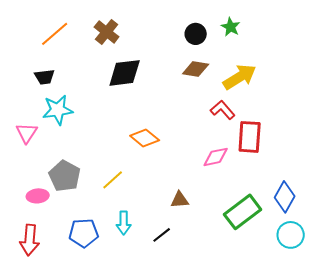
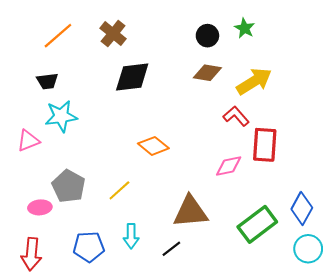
pink triangle: (27, 133) -> (28, 141), turned 35
brown triangle: (180, 200) -> (190, 212), size x1.8

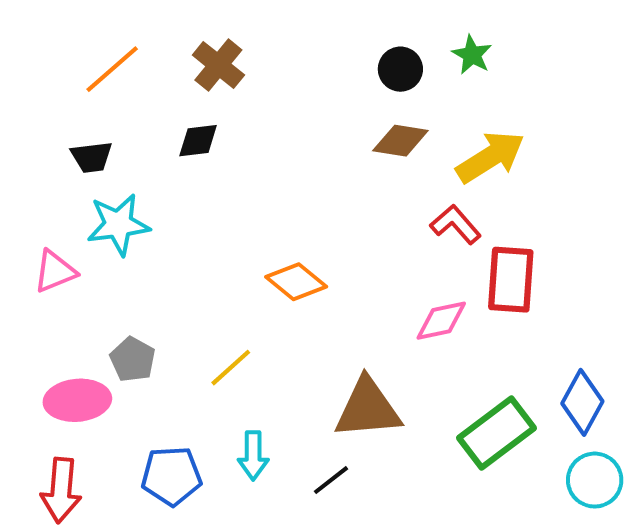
black diamond: (132, 77) -> (198, 141), moved, size x0.6
gray pentagon: (69, 186) -> (133, 359), size x0.7
pink ellipse: (40, 207) -> (77, 400), size x1.4

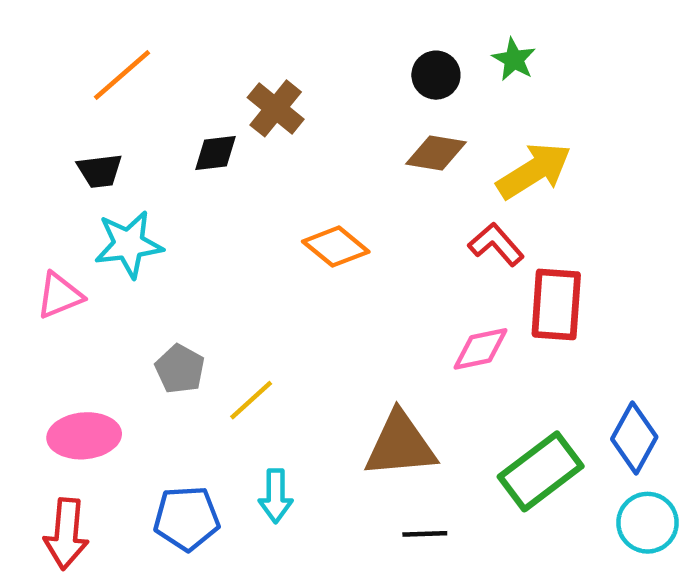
brown cross: (218, 65) -> (276, 108), moved
orange diamond: (296, 282) -> (336, 247), moved
gray pentagon: (133, 359) -> (180, 369), moved
black line: (331, 480) -> (425, 534), moved, turned 36

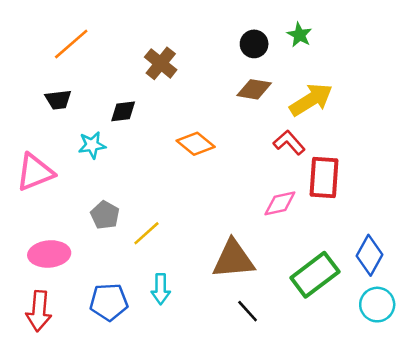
black diamond: (215, 153) -> (123, 111), moved
cyan star: (129, 244) -> (92, 145), moved, size x0.7
pink triangle: (60, 296) -> (35, 172), size x1.4
black line: (425, 534) -> (248, 311), turned 50

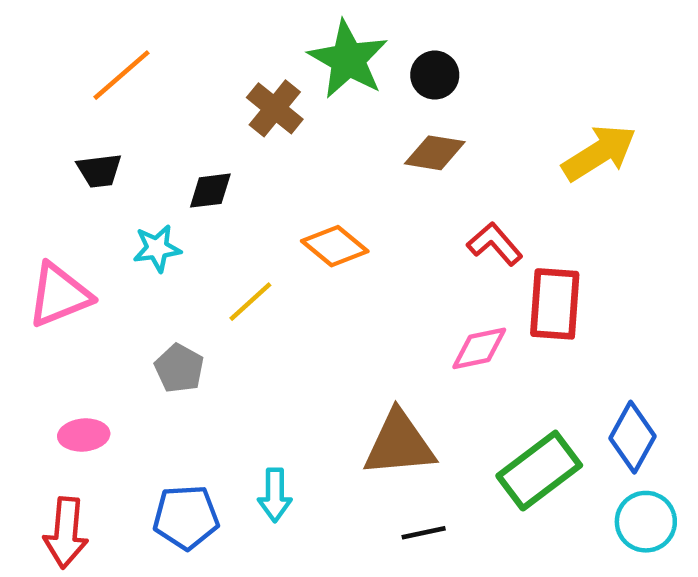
green star: (299, 35) -> (348, 59), moved, size x1.8
yellow arrow: (311, 100) -> (599, 153), moved
yellow line: (146, 233) -> (250, 302), moved
pink ellipse: (49, 254) -> (84, 435), size x0.7
black line: (248, 311) -> (424, 533), turned -60

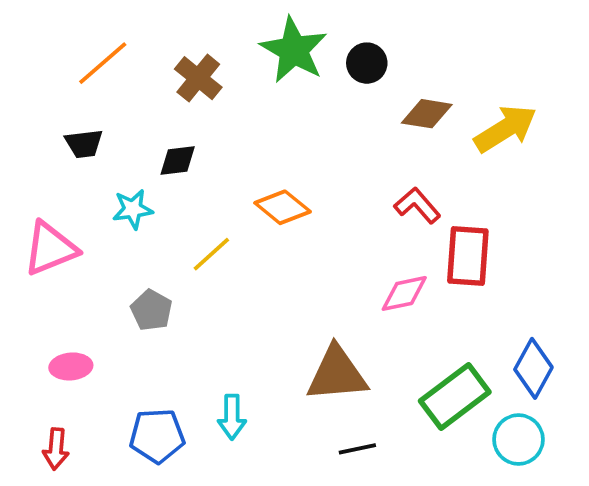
brown cross: (275, 108) -> (198, 78), moved
brown diamond: (435, 153) -> (427, 114), moved
cyan circle: (646, 522) -> (518, 440), moved
red arrow: (66, 533) -> (56, 449), size x0.7

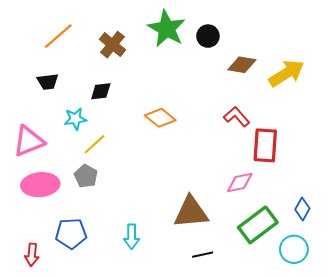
yellow line: (211, 254) -> (94, 144), moved
pink diamond: (404, 293) -> (240, 182), moved
pink ellipse: (71, 366) -> (40, 185), moved, size x1.6
blue diamond: (533, 368) -> (302, 209), size x0.7
blue pentagon: (157, 436) -> (71, 233), moved

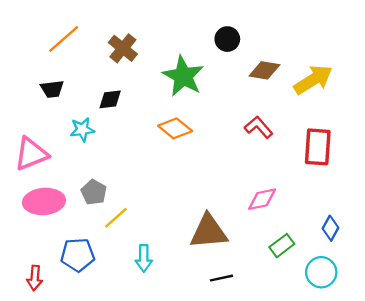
green star: (167, 29) -> (183, 76), moved
yellow line: (94, 144) -> (116, 218), moved
red rectangle: (265, 145) -> (318, 147), moved
green rectangle: (258, 225) -> (282, 246), size x0.6

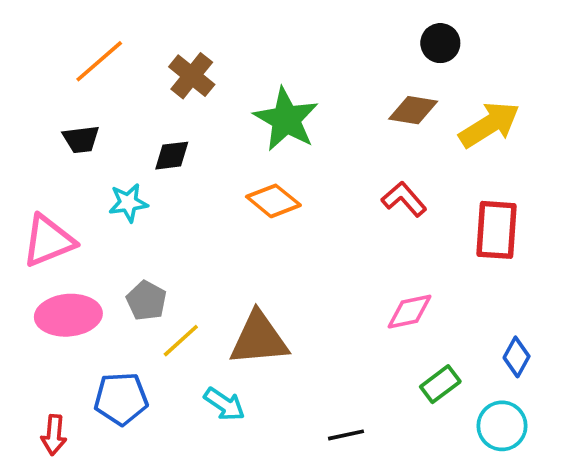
black circle: (227, 39) -> (440, 43), moved
brown triangle: (209, 232) -> (259, 339), moved
cyan arrow: (144, 258) -> (224, 404), turned -56

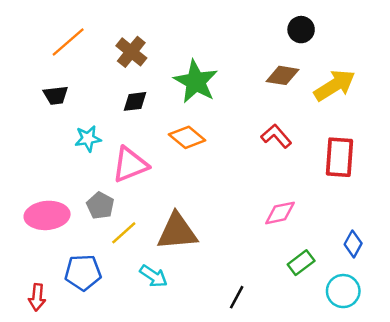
black diamond: (172, 156) -> (135, 101), moved
pink triangle: (48, 241) -> (130, 165), moved
black line: (346, 435) -> (237, 297), turned -50

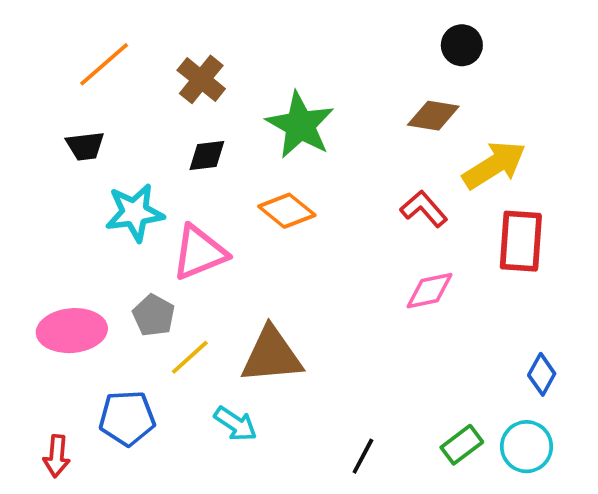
yellow arrow: (335, 85) -> (494, 165), moved
cyan star: (88, 139) -> (135, 213), size x1.4
pink diamond: (280, 213) -> (429, 291), moved
green rectangle: (301, 263) -> (462, 445), moved

